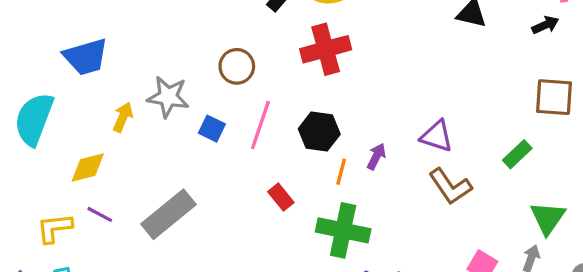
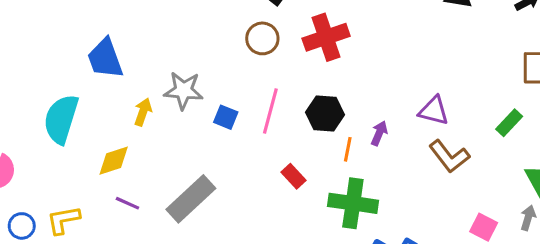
blue trapezoid: (86, 57) -> (105, 59), turned 90
brown circle: (237, 66) -> (262, 38), moved
yellow L-shape: (54, 228) -> (63, 220), moved

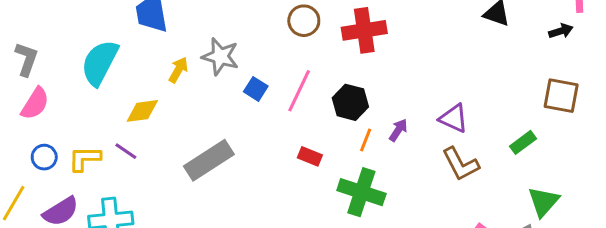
red rectangle: (294, 176) -> (310, 156), turned -35
purple line: (127, 203) -> (126, 151), moved

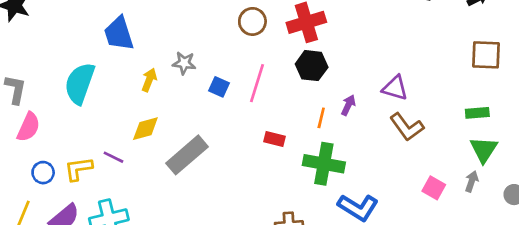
gray star: (220, 56) -> (184, 63), size x0.7
black hexagon: (350, 102) -> (312, 66), moved
yellow diamond: (142, 111) -> (145, 129), moved
green rectangle: (523, 142) -> (477, 113), moved, turned 40

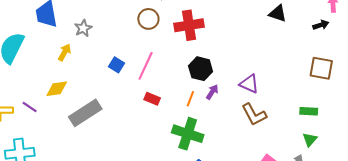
gray star: (184, 63) -> (83, 28), moved, turned 30
black hexagon: (312, 66) -> (201, 69), moved
red rectangle: (275, 139) -> (152, 99), moved
green triangle: (484, 150) -> (310, 139), size x0.7

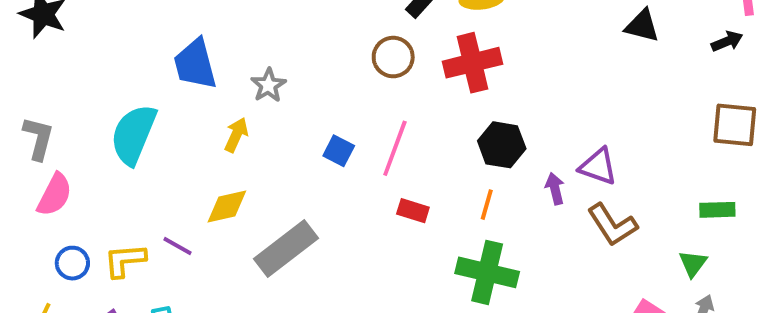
purple arrow: (212, 92) -> (555, 189), moved, turned -42
green triangle: (310, 139) -> (693, 264), moved

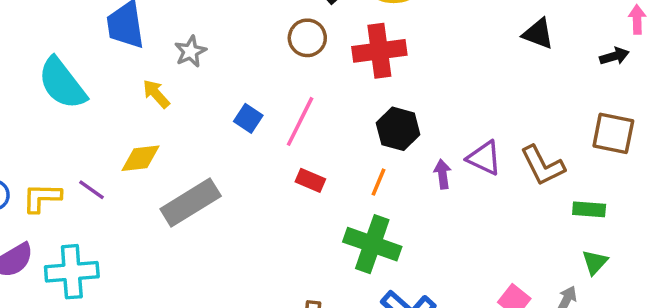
cyan semicircle: (133, 135) -> (62, 83), turned -66
yellow arrow: (236, 135) -> (156, 94), turned -72
brown L-shape: (612, 225) -> (543, 166), moved
green triangle: (693, 264) -> (595, 262), moved

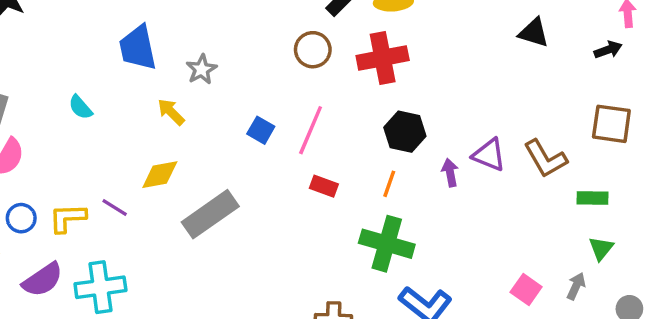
cyan semicircle: (62, 83) -> (80, 107), size x0.5

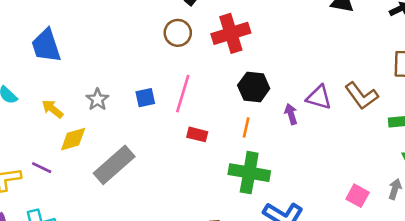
gray star: (202, 69) -> (97, 99), moved
yellow arrow: (171, 112) -> (52, 109), moved
blue square: (261, 130) -> (145, 98), turned -36

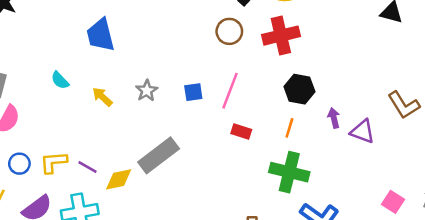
purple triangle: (319, 97) -> (362, 131), moved
yellow diamond: (73, 139) -> (119, 179), moved
purple line: (42, 168) -> (87, 167), moved

